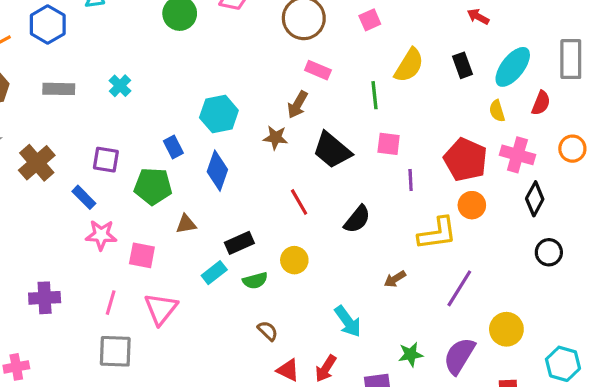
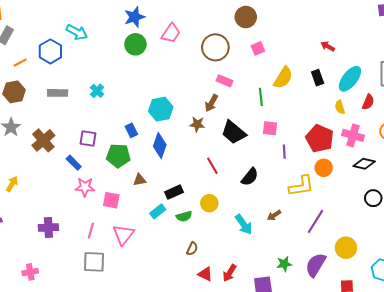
black diamond: (535, 199) -> (364, 164), turned 75
cyan arrow: (348, 321) -> (244, 224), moved
brown semicircle: (268, 331) -> (192, 249), turned 72

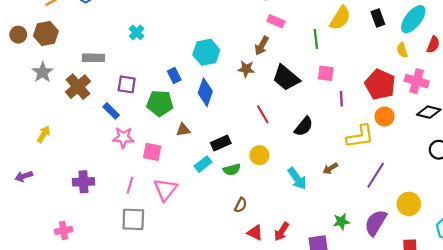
gray rectangle: (58, 93) -> (93, 58), moved

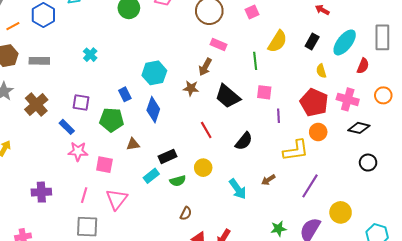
black rectangle: (378, 18) -> (312, 41), turned 49
yellow semicircle: (402, 50) -> (321, 71), moved
gray rectangle: (93, 58) -> (39, 61), moved

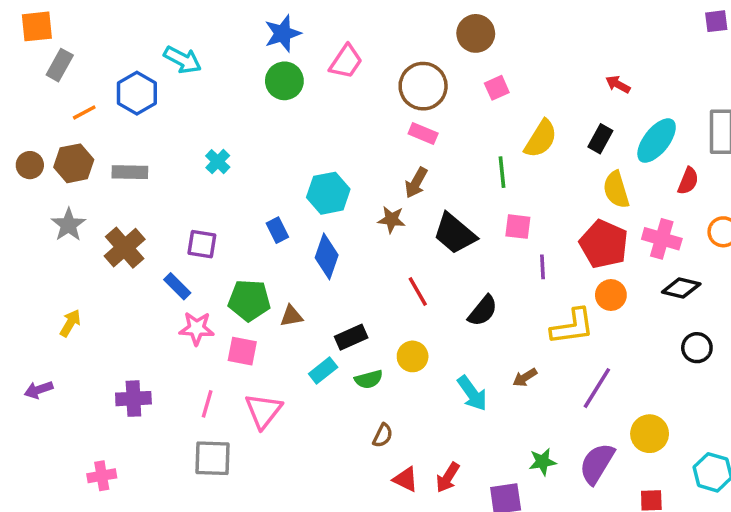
pink rectangle: (218, 44) -> (423, 134), moved
yellow semicircle: (321, 71) -> (616, 190), size x1.5
green pentagon: (112, 120) -> (249, 300), moved

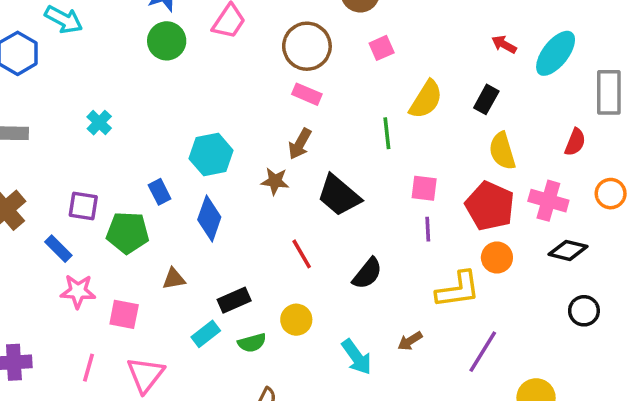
cyan ellipse: (657, 141) -> (556, 53), moved
pink square: (518, 227) -> (424, 188), moved
green pentagon: (249, 300) -> (128, 233), moved

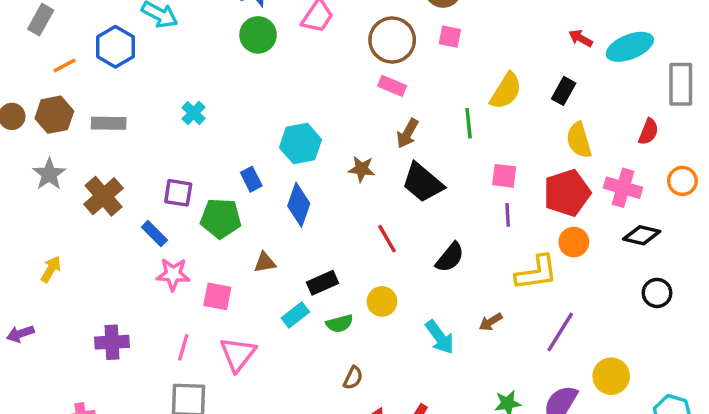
pink square: (382, 48) -> (450, 37), moved, turned 35
cyan ellipse: (556, 53) -> (630, 47), turned 30
brown arrow: (300, 144) -> (407, 133), moved
red pentagon: (490, 206) -> (567, 193), turned 30

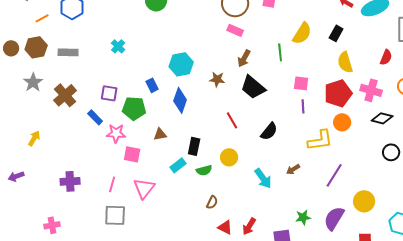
pink star: (173, 274) -> (116, 133), moved
black rectangle: (323, 283) -> (194, 146), turned -54

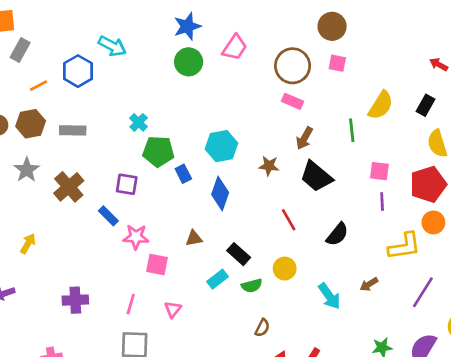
green pentagon: (134, 108) -> (158, 151), moved
black rectangle: (194, 146) -> (239, 254), turned -60
pink triangle: (144, 188) -> (173, 309), size x0.6

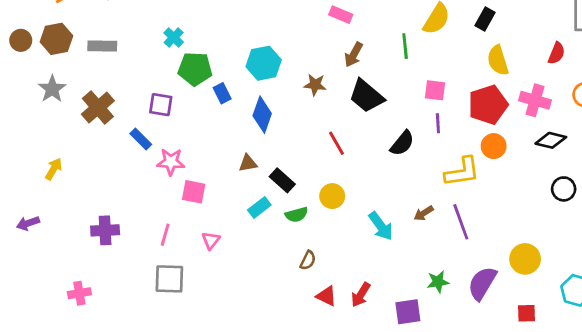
black semicircle: (337, 234) -> (402, 143), moved
brown triangle: (194, 238) -> (248, 163), moved
purple line: (423, 292) -> (461, 222), moved, turned -52

